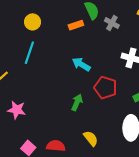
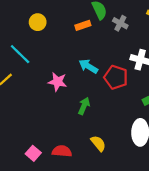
cyan line: (29, 53) -> (20, 54), moved, turned -65
red pentagon: (106, 88) -> (116, 77), moved
pink star: (17, 110) -> (57, 82), moved

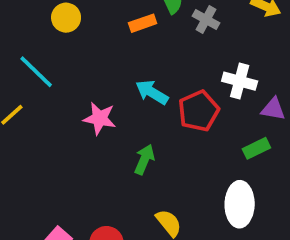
red pentagon: (116, 77) -> (199, 111), turned 30

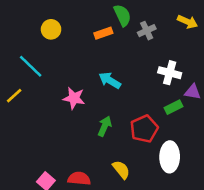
gray cross: (206, 19) -> (147, 31), turned 36
red pentagon: (199, 111) -> (144, 129), moved
green rectangle: (256, 148) -> (173, 107), moved

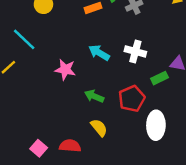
white cross: (170, 73) -> (135, 51), moved
green arrow: (105, 126) -> (94, 96), turned -90
yellow semicircle: (121, 170) -> (99, 128), moved

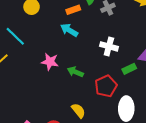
cyan arrow: (99, 53) -> (69, 30), moved
green arrow: (94, 96) -> (75, 72), moved

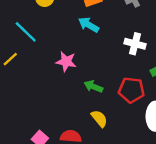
green arrow: (75, 72) -> (93, 86), moved
red pentagon: (106, 86) -> (131, 90), turned 30

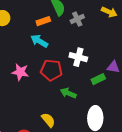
green arrow: (93, 86) -> (68, 93), moved
red pentagon: (131, 90) -> (51, 70), moved

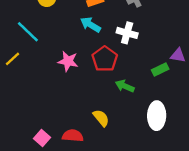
white cross: (78, 57) -> (127, 33), moved
red pentagon: (51, 70) -> (105, 59), turned 30

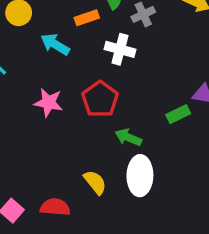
cyan arrow: (90, 25) -> (55, 44), moved
white cross: (127, 33) -> (120, 49), moved
white ellipse: (157, 116) -> (140, 176), moved

